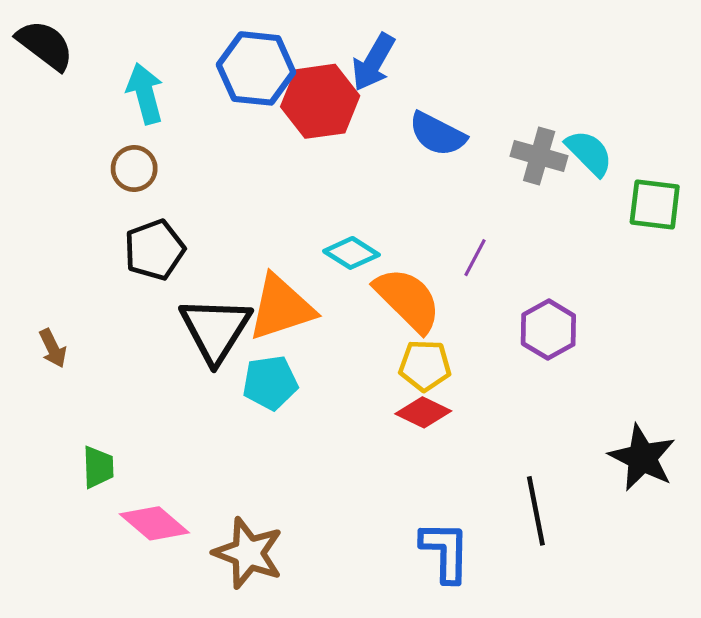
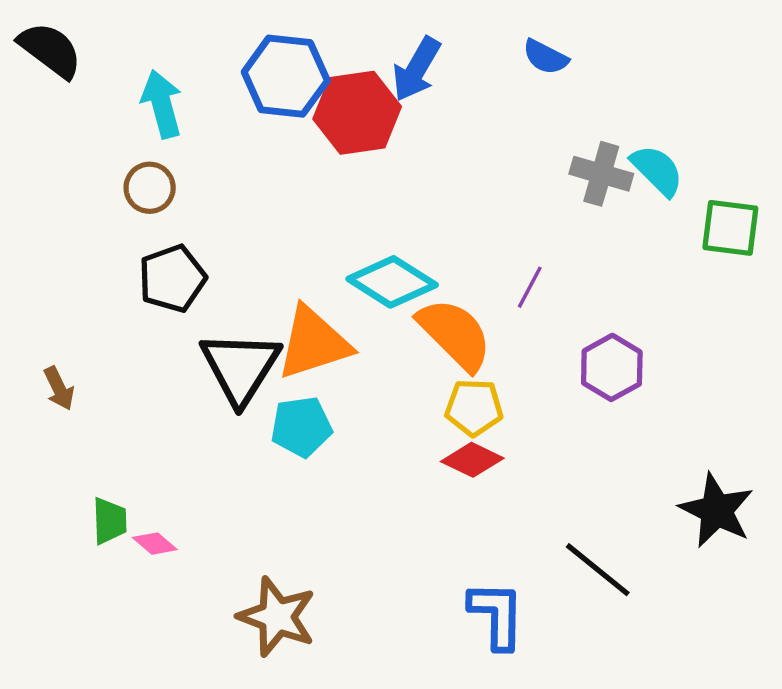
blue semicircle: (437, 134) -> (546, 57), moved, size x0.7
cyan diamond: (351, 253) -> (392, 282), size x1.4
black line: (536, 511) -> (598, 570), turned -40
pink diamond: (154, 523) -> (155, 544), moved, size x0.6

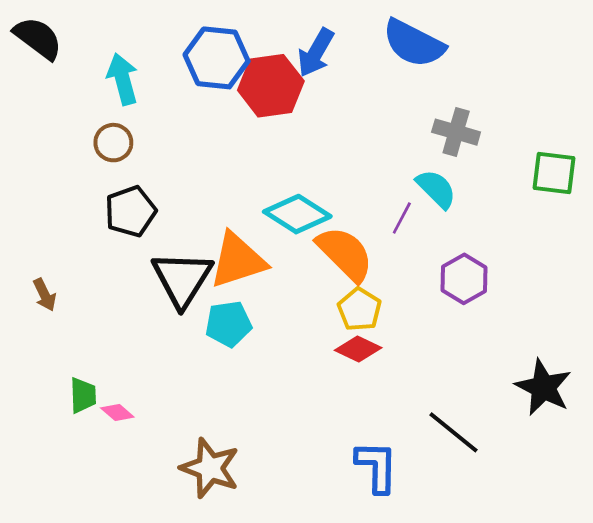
blue semicircle: (546, 57) -> (414, 43), size x1.8
cyan semicircle: (657, 170) -> (436, 189), moved
yellow pentagon: (474, 408) -> (359, 309), turned 30

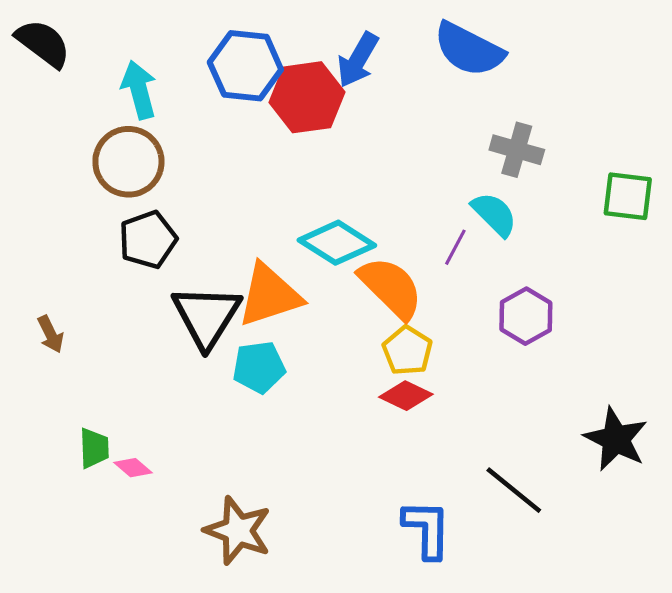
brown circle: (113, 143) -> (128, 162), size x1.6

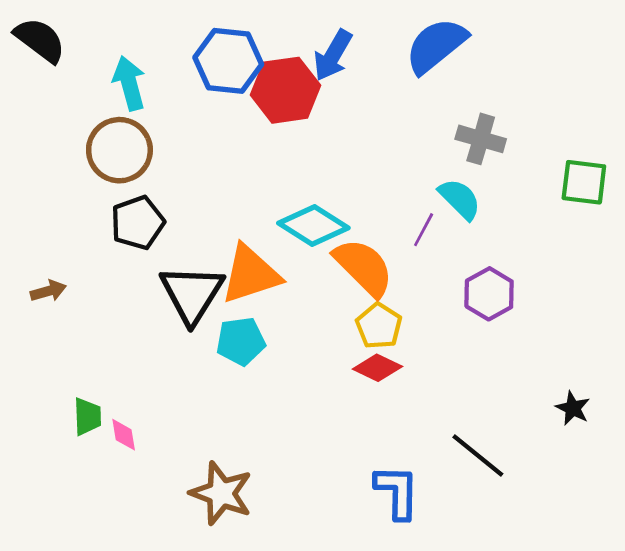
blue semicircle: (469, 49) -> (436, 46), turned 114
brown arrow: (51, 334) -> (48, 291), moved, turned -80
black star: (616, 439) -> (573, 408), size x0.6
pink diamond: (133, 468) -> (124, 435), turned 40

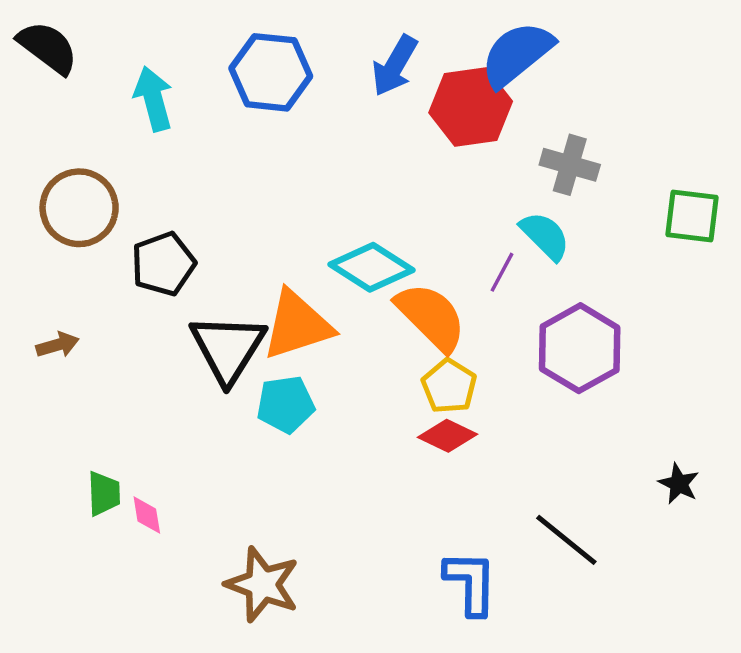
red hexagon: (285, 90) -> (471, 107), moved
brown circle: (119, 150) -> (79, 208), moved
purple hexagon: (489, 294) -> (580, 348), size x1.4

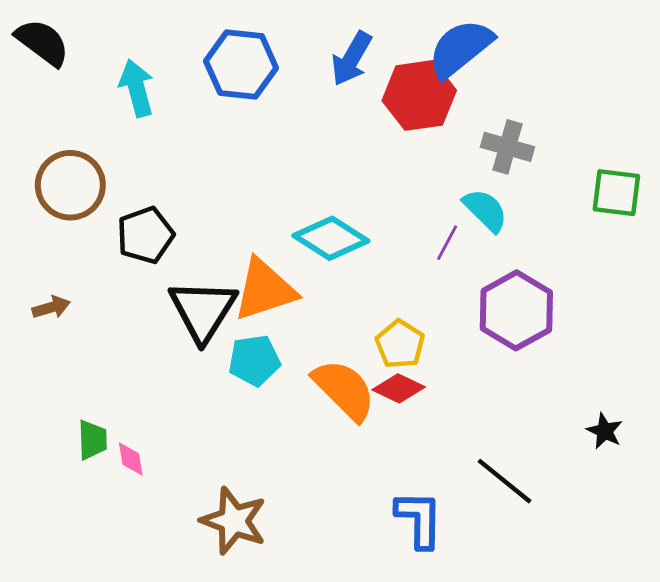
orange semicircle: (431, 317) -> (344, 390), moved

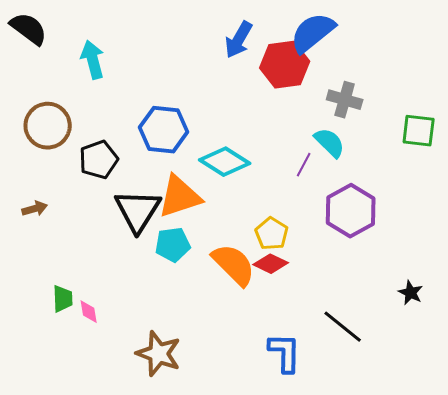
blue hexagon: (241, 65) -> (164, 130), moved

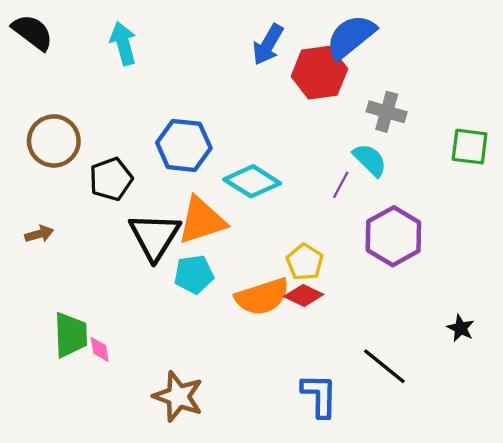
cyan arrow: (93, 60) -> (123, 43), moved
orange semicircle: (234, 265) -> (262, 297), turned 117
green trapezoid: (63, 299) -> (71, 335), size x1.5

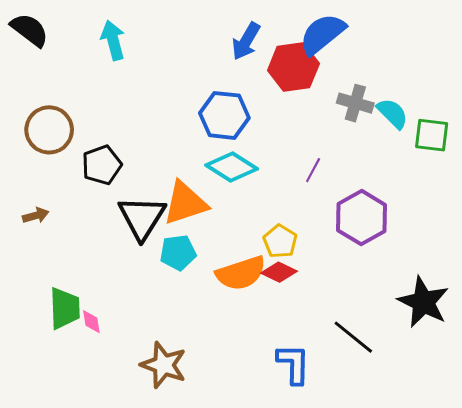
blue hexagon: (184, 145) -> (224, 115), moved
cyan semicircle: (370, 160) -> (392, 113), moved
black star: (461, 328) -> (423, 302), size x2.0

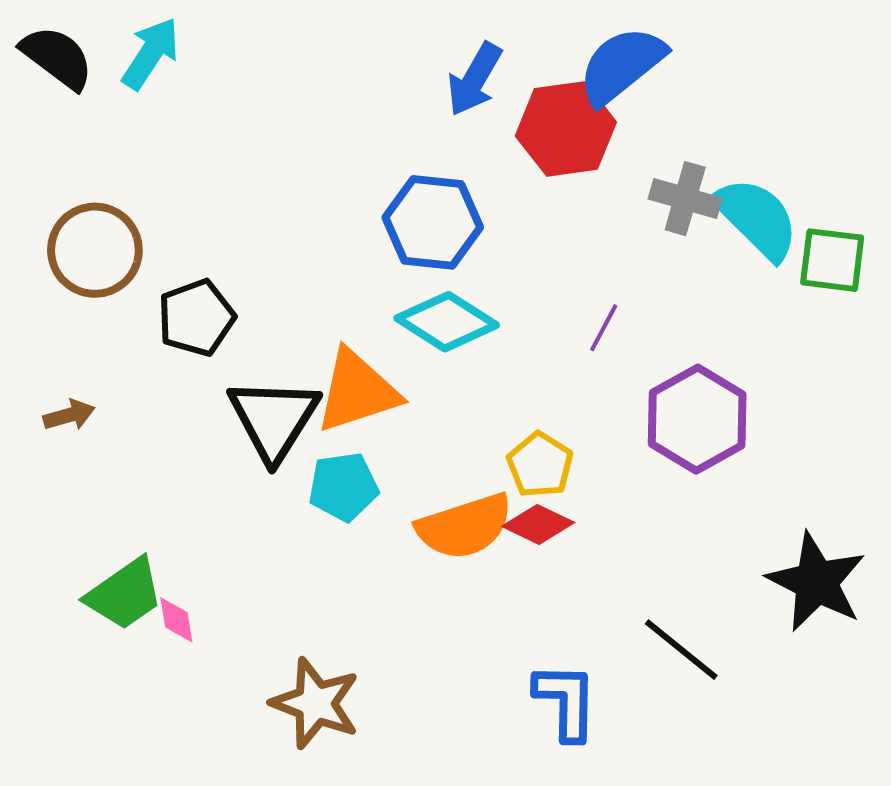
cyan arrow: (113, 40) -> (151, 53), moved, turned 48
cyan semicircle: (392, 113) -> (757, 218), size x1.4
green trapezoid: (65, 308) -> (125, 594), turned 57

